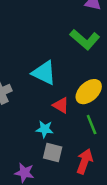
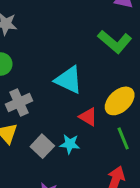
gray square: (53, 153) -> (42, 146), moved, turned 30

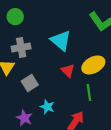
cyan star: (70, 144) -> (47, 107), moved

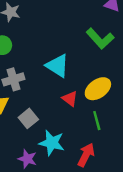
cyan star: (47, 107) -> (52, 143), size x1.5

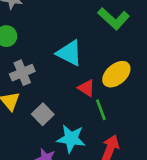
green line: (97, 121) -> (101, 110), moved

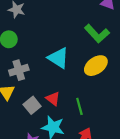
yellow ellipse: (116, 74) -> (96, 66), moved
red triangle: (86, 88) -> (53, 99), moved

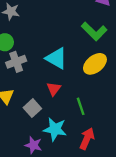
gray cross: (19, 70) -> (16, 62), moved
red triangle: (53, 99) -> (54, 89), moved, turned 32

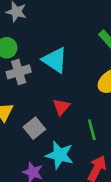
cyan triangle: (56, 58) -> (55, 60), moved

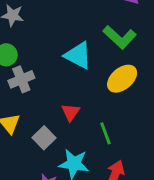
cyan triangle: (55, 60) -> (78, 55), moved

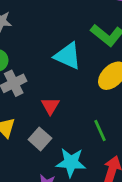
red triangle: (70, 112) -> (50, 106), moved

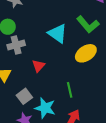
gray square: (40, 139) -> (24, 96), moved

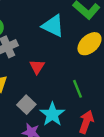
cyan star: (45, 108) -> (52, 114), turned 30

